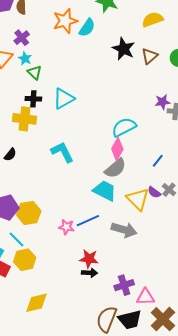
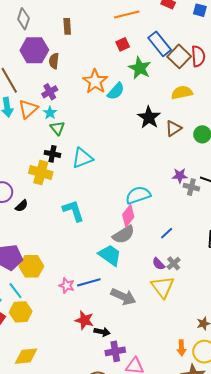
orange star: (65, 21) -> (95, 81), turned -30
yellow triangle: (138, 199) -> (163, 287), moved
black arrow: (90, 273) -> (102, 332), moved

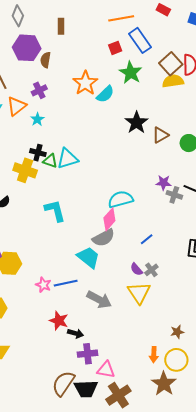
blue rectangle: (160, 44) -> (140, 40), moved
yellow semicircle: (182, 93) -> (173, 81), moved
cyan star: (50, 113) -> (37, 119), moved
green triangle: (57, 128) -> (50, 161), moved, turned -35

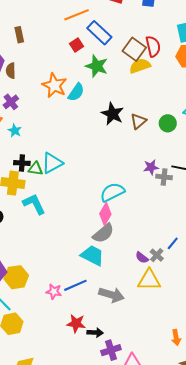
cyan L-shape: (55, 211) -> (34, 204), moved
blue line: (147, 239) -> (173, 243), moved
yellow triangle: (139, 293) -> (149, 280), turned -45

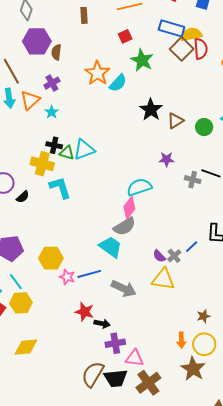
blue rectangle: (99, 33) -> (172, 28), moved, turned -35
brown rectangle: (19, 35) -> (84, 15), moved
yellow semicircle: (140, 66) -> (191, 34), moved
purple star: (151, 167) -> (167, 159), moved
yellow hexagon: (16, 277) -> (51, 258), moved

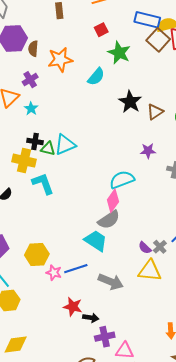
orange star: (97, 73) -> (60, 60), moved, turned 30

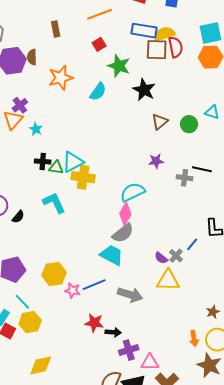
brown square: (158, 40) -> (157, 50), turned -35
brown semicircle: (33, 49) -> (32, 57), moved
purple cross: (30, 80) -> (20, 105), moved
black star: (130, 102) -> (144, 90), moved
yellow cross: (24, 161) -> (83, 177), moved

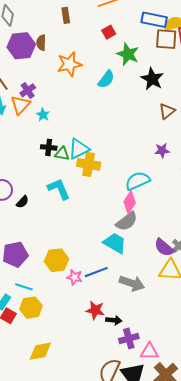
purple semicircle: (161, 258) -> (164, 248), size x1.5
cyan line: (22, 302) -> (24, 287), turned -30

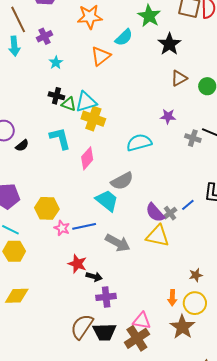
orange triangle: (20, 105) -> (101, 56), moved
pink diamond: (130, 202) -> (87, 158), moved
pink triangle: (149, 351) -> (142, 321), moved

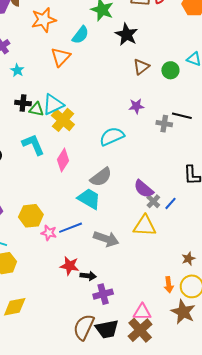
yellow cross: (93, 119) -> (63, 120), turned 30
blue line: (188, 205) -> (170, 203), moved
purple semicircle: (155, 213) -> (144, 189), moved

